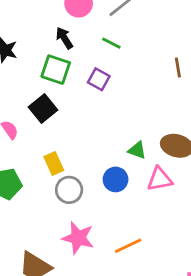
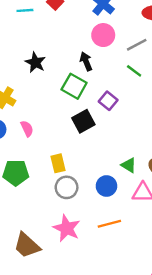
green line: (111, 43) -> (134, 71), moved
black square: (43, 108) -> (83, 121), moved
orange line: (128, 246) -> (109, 224), moved

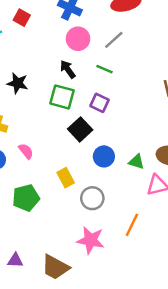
green line: (134, 71) -> (105, 69), moved
blue circle: (106, 186) -> (104, 156), moved
gray circle: (67, 187) -> (92, 198), moved
orange line: (109, 224) -> (132, 225), turned -35

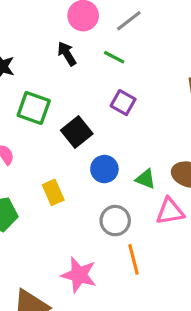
green square: (62, 97) -> (34, 108), moved
purple square: (100, 103) -> (123, 103), moved
gray circle: (92, 198) -> (115, 221), moved
orange line: (132, 225) -> (133, 259), turned -45

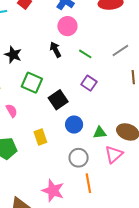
gray line: (129, 21) -> (120, 51), moved
green triangle: (146, 179) -> (100, 133), turned -32
pink triangle: (170, 211) -> (114, 154), turned -36

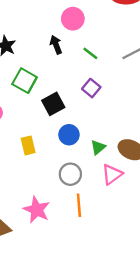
green triangle: (100, 133) -> (98, 147), turned -40

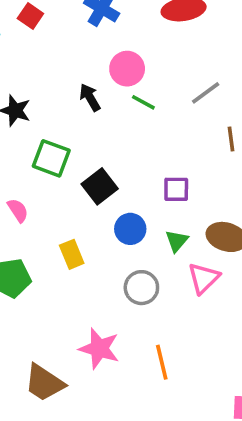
pink circle: (73, 19) -> (127, 69), moved
purple square: (91, 88) -> (176, 189), moved, turned -30
orange line: (79, 205) -> (162, 362), moved

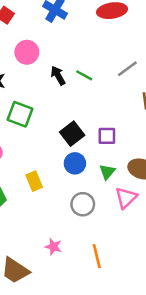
pink circle: (127, 69) -> (27, 52), moved
black arrow: (90, 97) -> (58, 76), moved
black square: (100, 186) -> (72, 134), moved
pink star: (99, 349) -> (53, 247), size x0.6

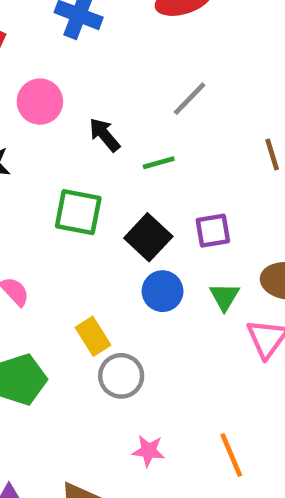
gray line: (127, 69) -> (190, 99), moved
green line: (84, 75) -> (159, 163), moved, turned -35
green square: (20, 114) -> (78, 212), moved
gray circle: (83, 204) -> (121, 376), moved

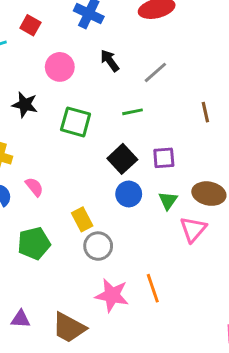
black arrow: (104, 135) -> (110, 61), moved
green square: (78, 212) -> (76, 122), moved
pink star: (148, 451) -> (112, 295), size x1.6
orange line: (231, 455) -> (153, 288), moved

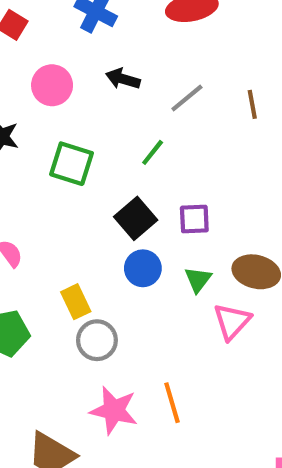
black arrow: (110, 61) -> (123, 79), turned -40
green line: (133, 112) -> (153, 152), turned -42
brown line: (205, 112) -> (252, 104), moved

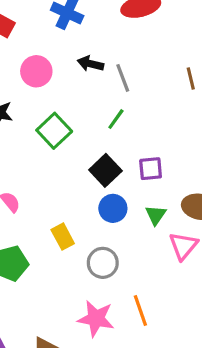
gray line: (187, 98) -> (123, 78), moved, turned -68
green square: (71, 164) -> (54, 131), turned 32
gray circle: (97, 340) -> (103, 263), moved

